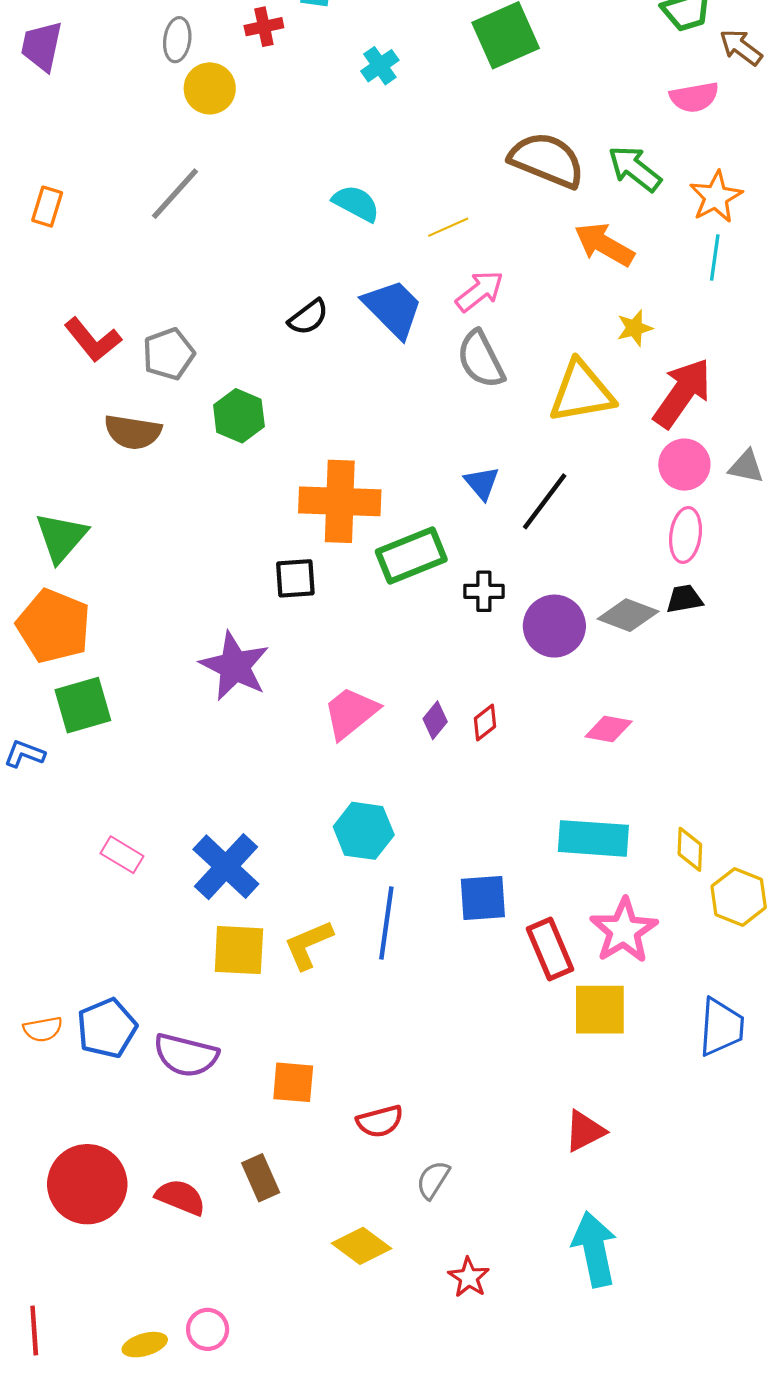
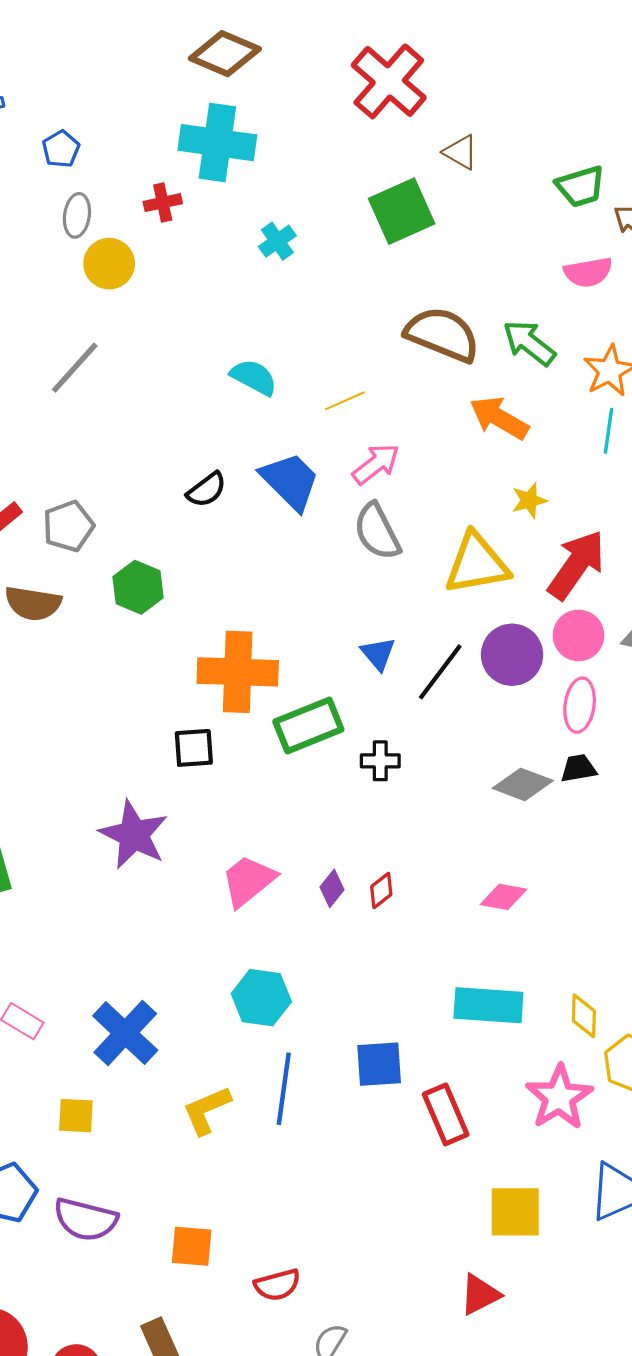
purple circle: (554, 626) -> (512, 655), moved
pink star: (624, 931) -> (559, 1097), moved
yellow square: (239, 950) -> (76, 1116), moved, size x0.7
yellow square: (600, 1010) -> (515, 1212), moved

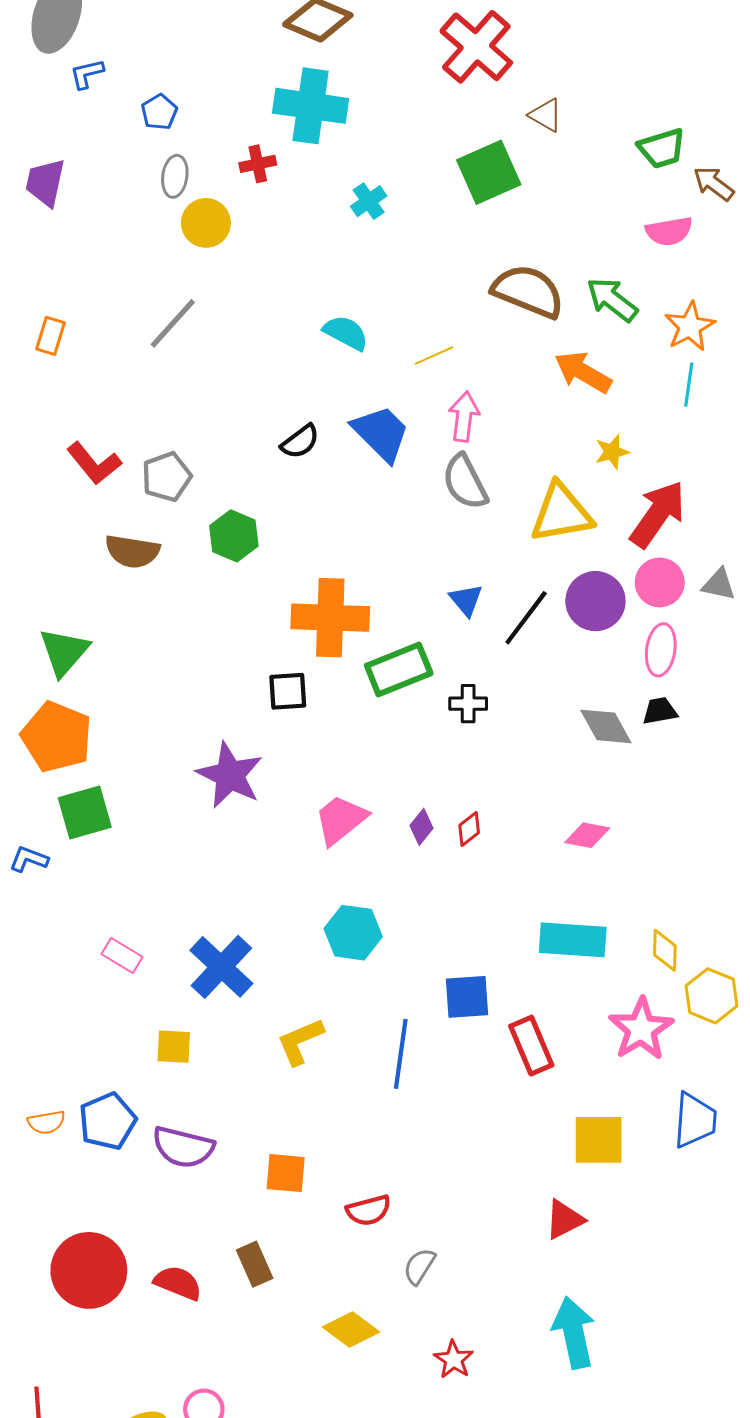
pink arrow: (376, 464) -> (464, 417), turned -45
gray diamond: (523, 784) -> (606, 726), turned 40
blue line: (284, 1089) -> (401, 1054), moved

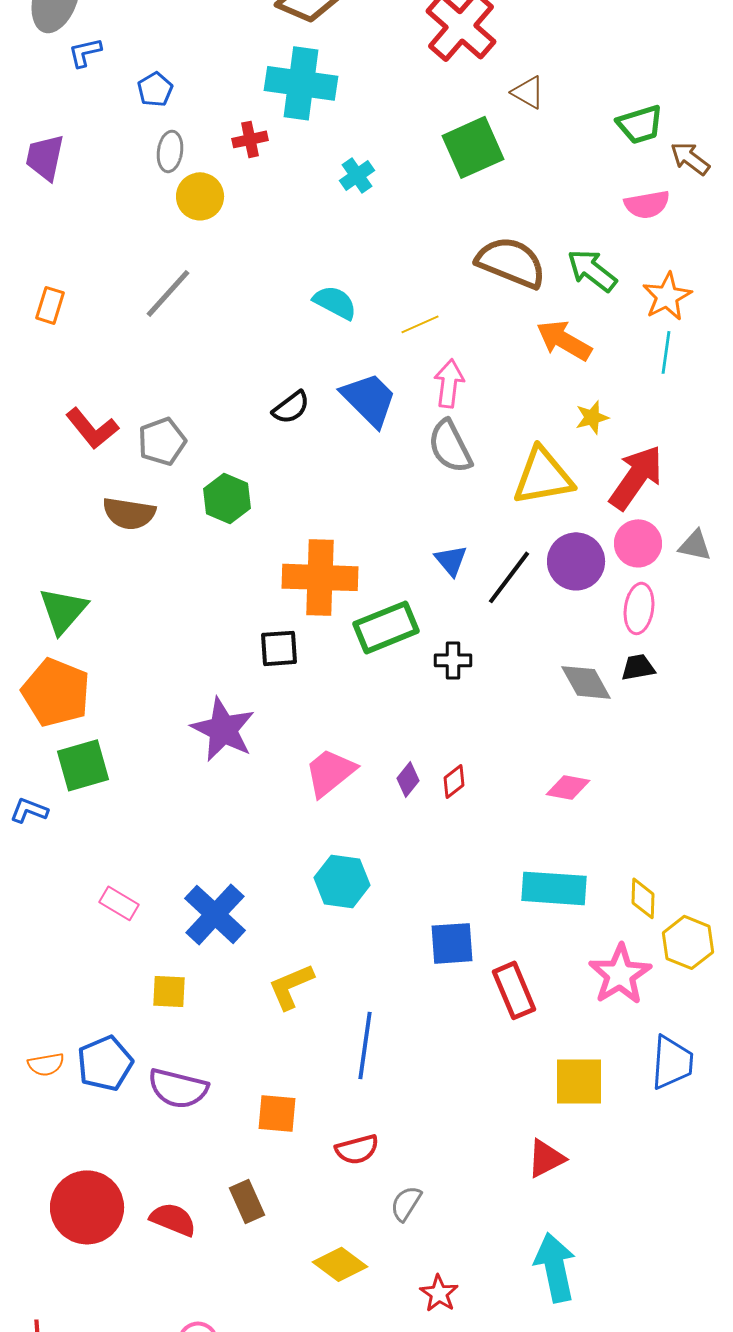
blue line: (401, 1054) -> (365, 1045), moved

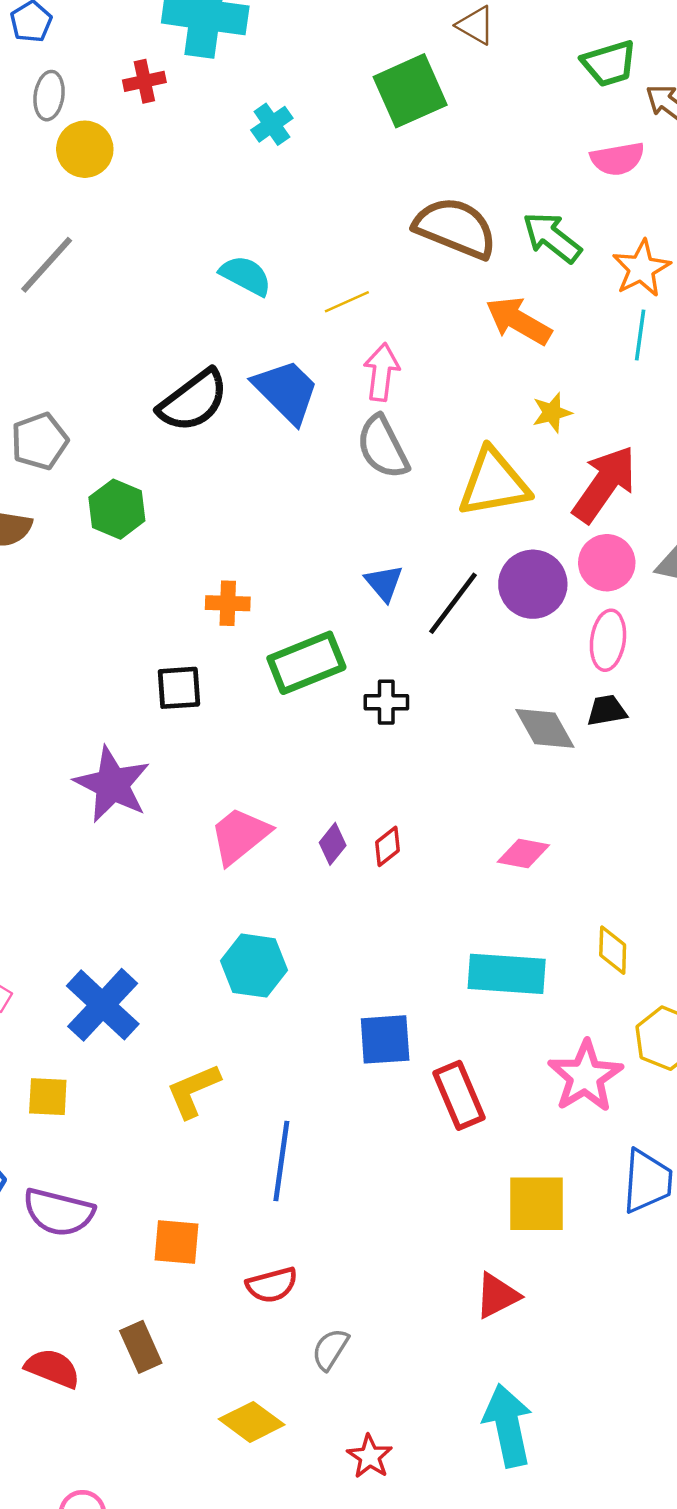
black semicircle: (291, 407) -> (193, 401), size x1.6
orange cross: (320, 577) -> (228, 603), size x0.5
yellow diamond: (643, 898) -> (613, 950), moved

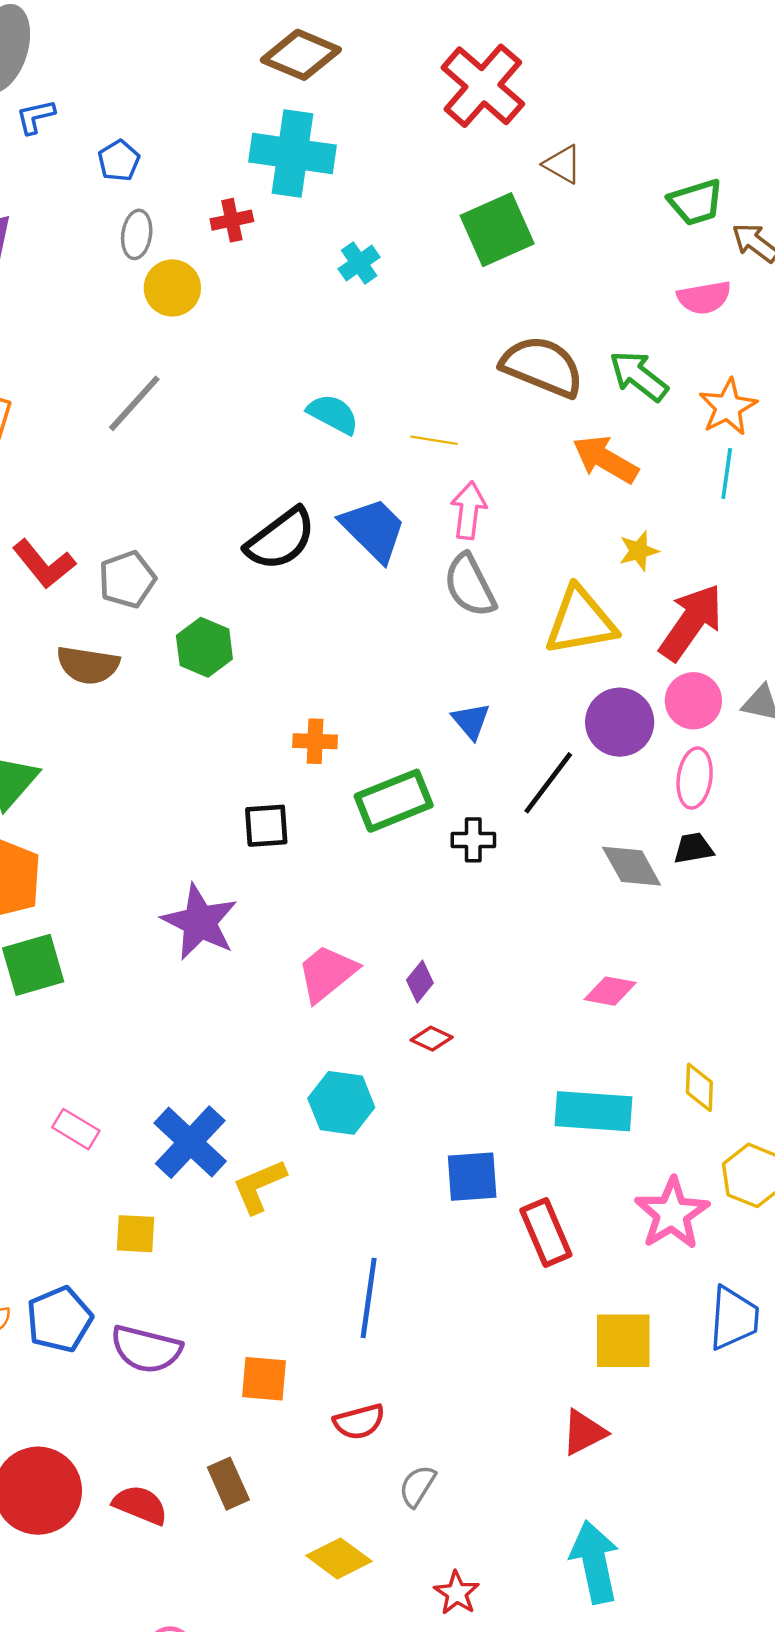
yellow line: (347, 302) -> (434, 440), turned 33
black line: (453, 603) -> (548, 783), moved
red diamond: (387, 846) -> (432, 1039), moved, turned 63
yellow L-shape: (193, 1091) -> (259, 1186), moved

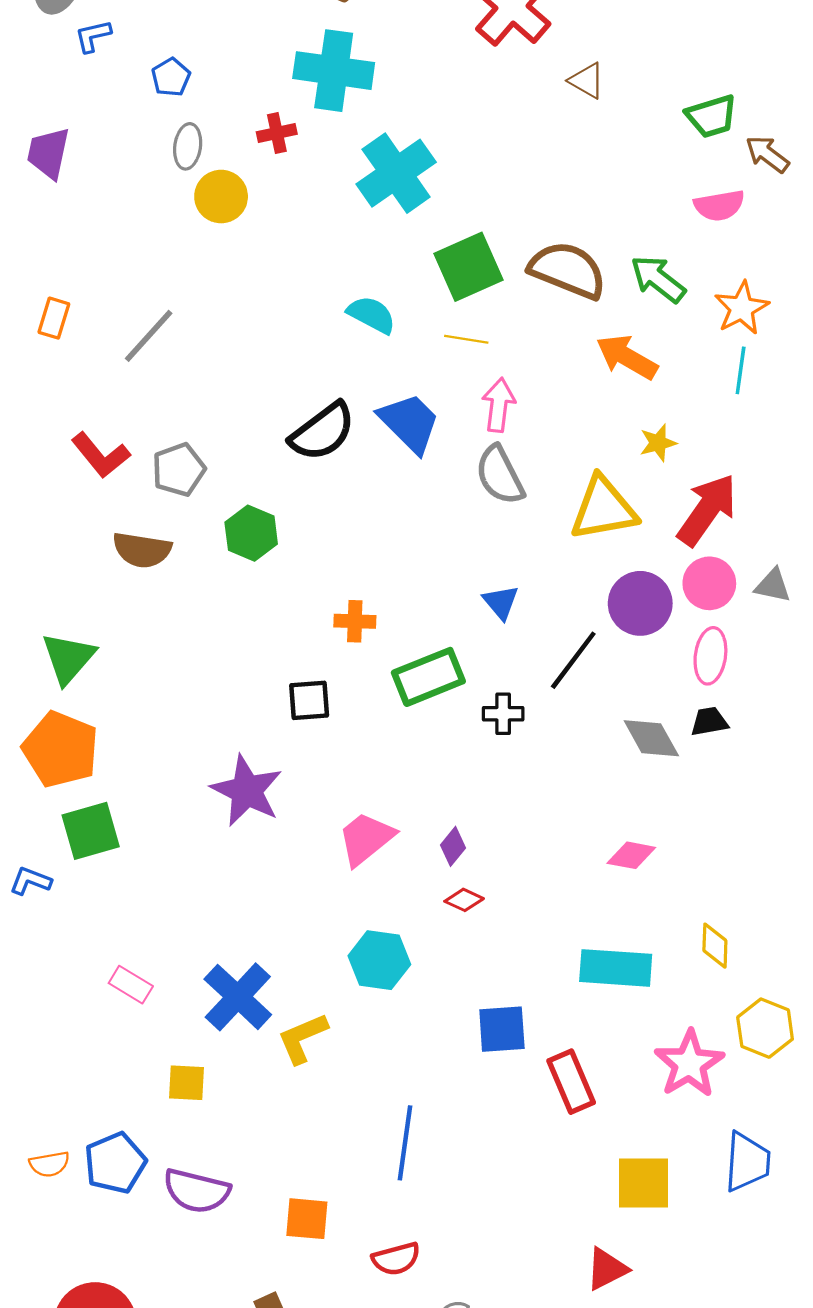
green square: (497, 230) -> (469, 267), moved
cyan cross: (359, 263) -> (396, 173), size x2.0
gray line: (134, 403) -> (149, 336), moved

